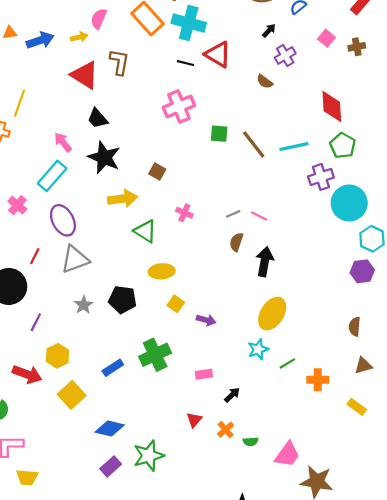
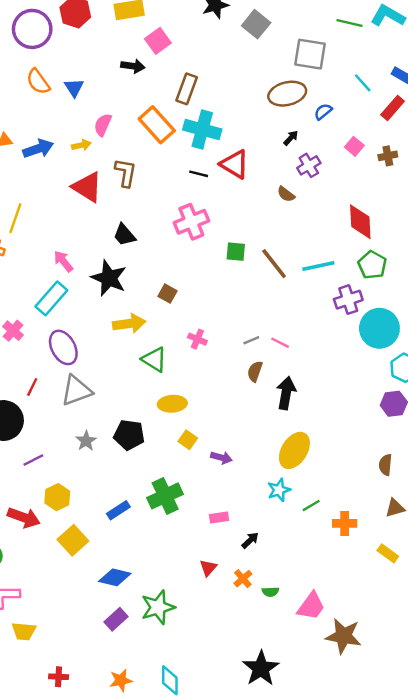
black trapezoid: (98, 118) -> (124, 235), moved
purple line: (36, 322) -> (33, 460), turned 36

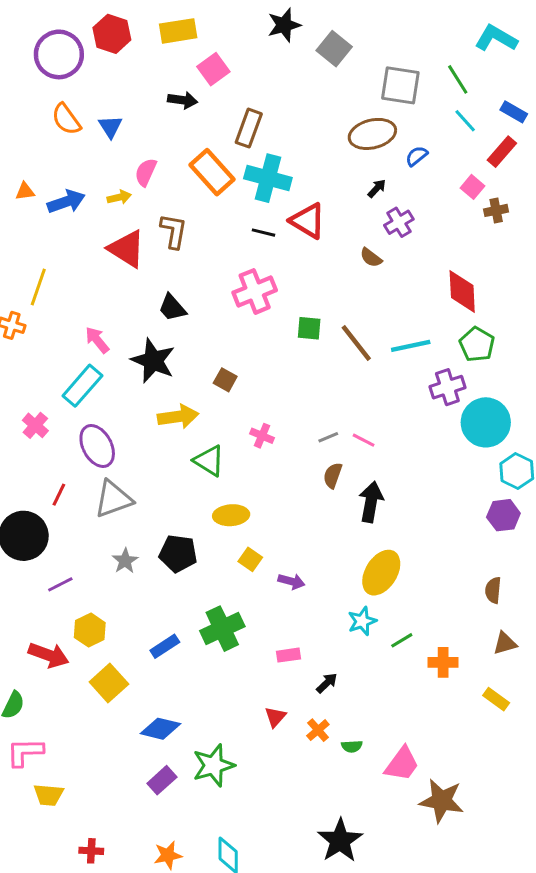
green line: (349, 23) -> (458, 79), moved, turned 45
pink square: (354, 146) -> (473, 187), moved

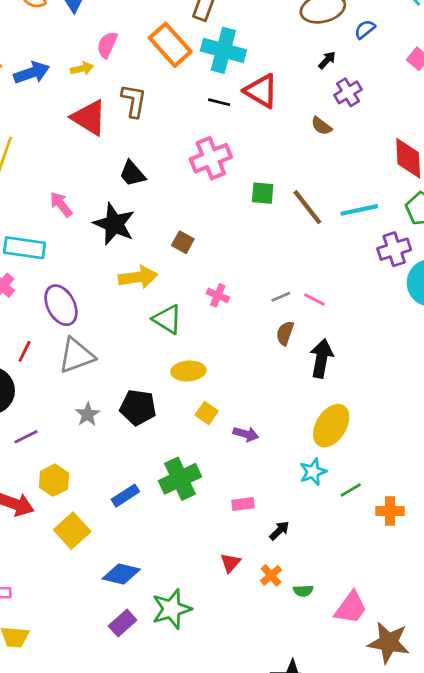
cyan rectangle: (82, 386) -> (25, 248), moved, turned 57

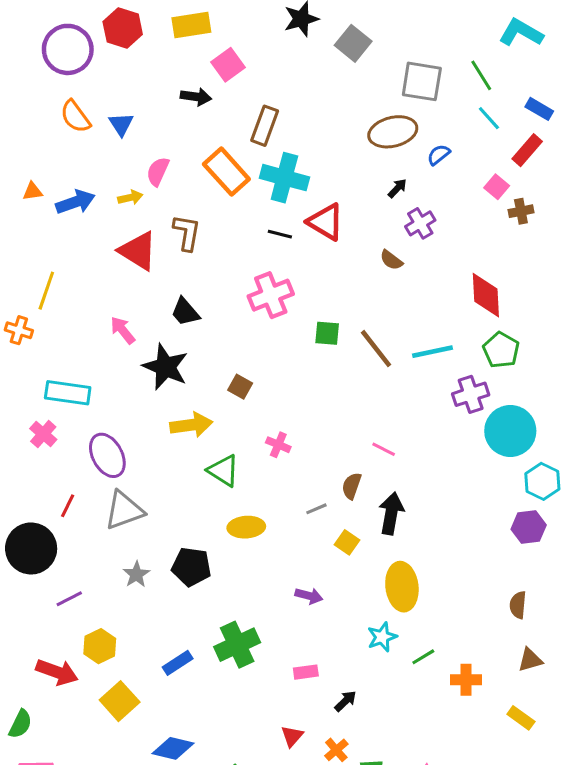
pink arrow: (61, 204) -> (123, 330), moved
gray line: (281, 297) -> (316, 509), moved
yellow square: (207, 413) -> (347, 542), moved
yellow ellipse: (331, 426) -> (402, 587), turned -39

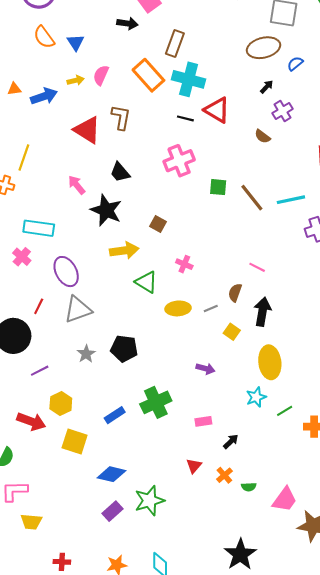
yellow arrow: (130, 197) -> (76, 80), moved
yellow ellipse: (246, 527) -> (178, 308), moved
yellow square: (120, 701) -> (75, 441), turned -30

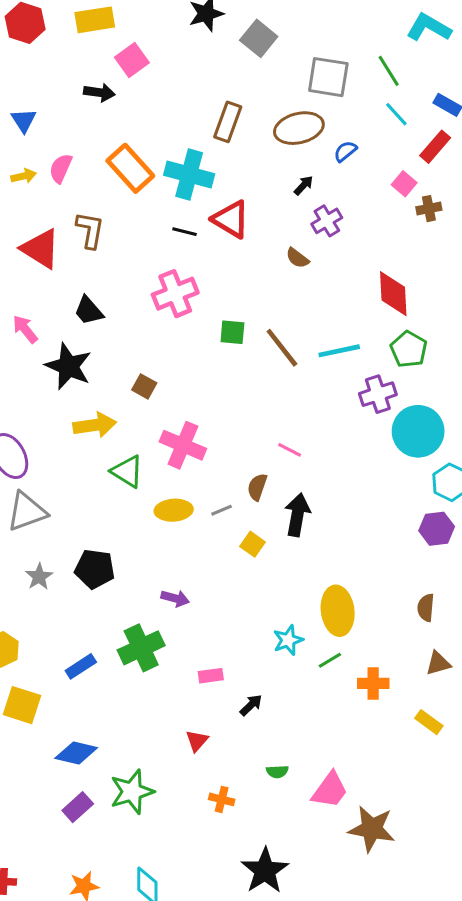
brown rectangle: (175, 43) -> (228, 122), moved
pink cross: (184, 264) -> (183, 445), size x1.8
yellow ellipse: (270, 362) -> (338, 611), moved
purple arrow: (205, 369) -> (175, 598), moved
orange cross: (224, 475) -> (222, 799), moved, turned -35

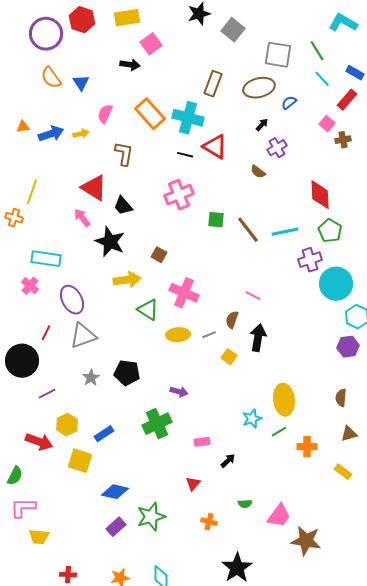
yellow arrow: (24, 176) -> (81, 134), moved
red triangle: (41, 249) -> (94, 188), moved
blue rectangle: (81, 666) -> (104, 434), moved

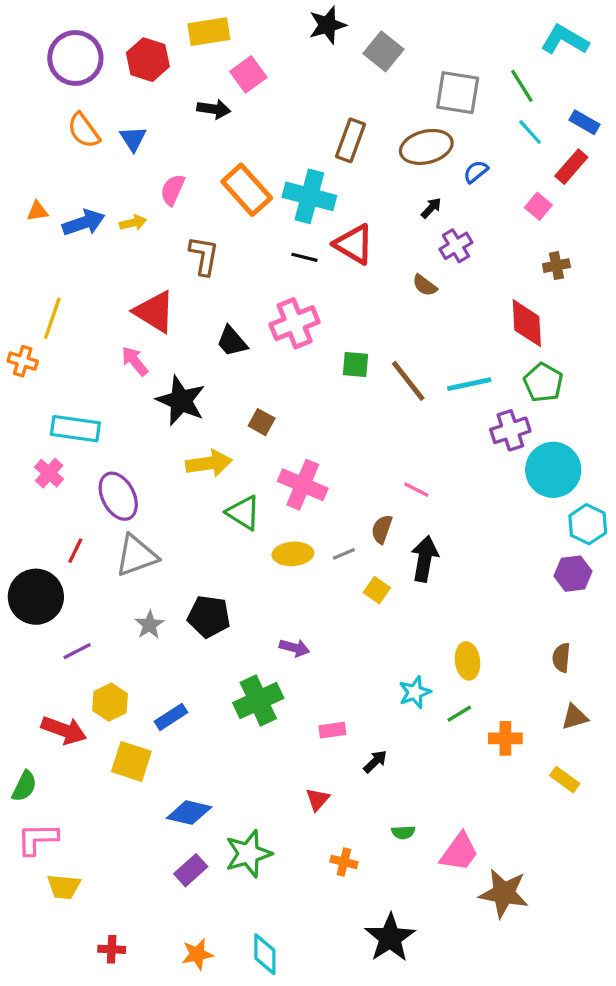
red hexagon: (82, 20) -> (148, 60), moved
brown cross: (343, 140) -> (556, 266), moved
black trapezoid: (123, 206) -> (232, 341), moved
yellow ellipse: (284, 400) -> (467, 661), size x0.7

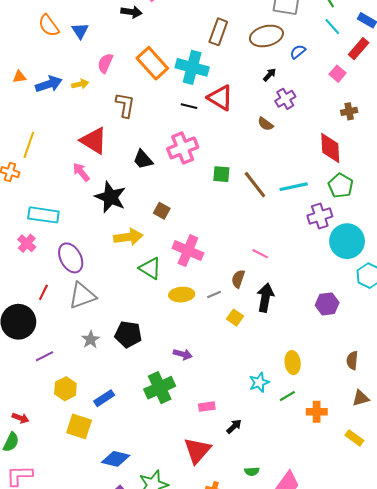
purple hexagon: (573, 574) -> (327, 304), moved
red arrow: (64, 730) -> (20, 418), moved, size x0.6
red triangle: (318, 799) -> (197, 450), size x1.8

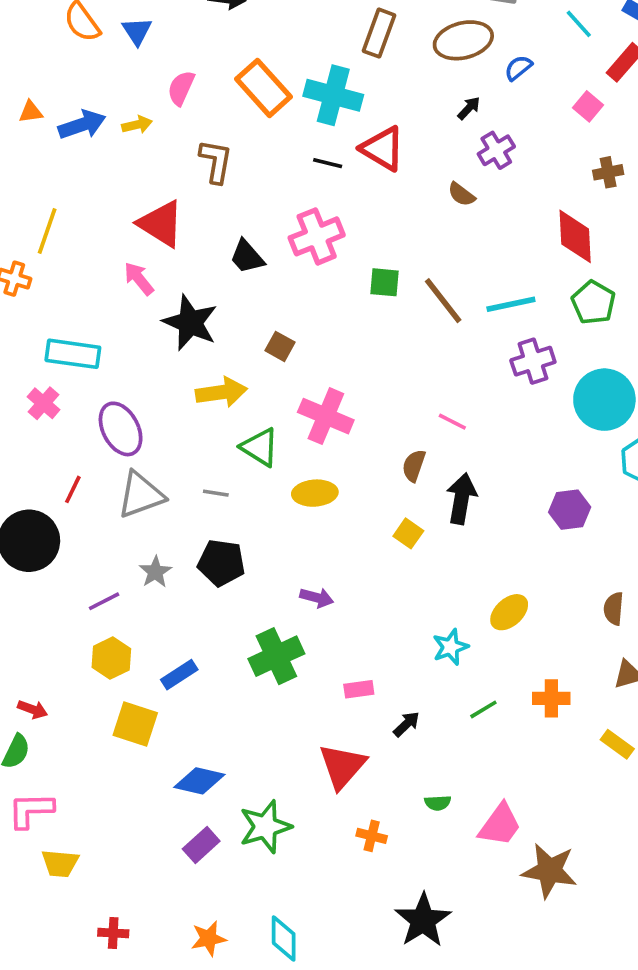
purple cross: (320, 216) -> (533, 361), moved
gray line: (214, 295) -> (216, 493), moved, turned 32
purple line: (45, 356) -> (104, 601), moved
yellow ellipse: (293, 363) -> (509, 612), turned 55
green line: (287, 396) -> (483, 709), moved

